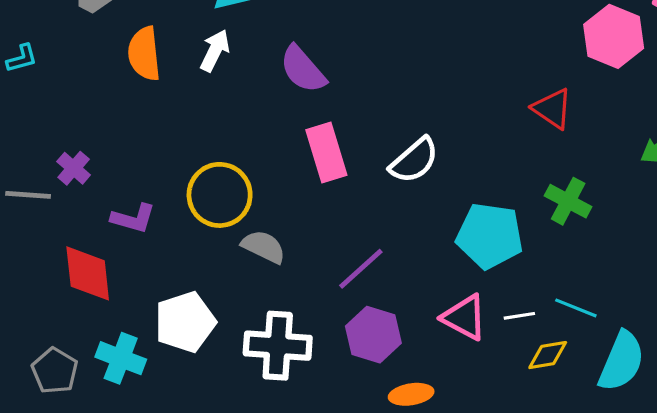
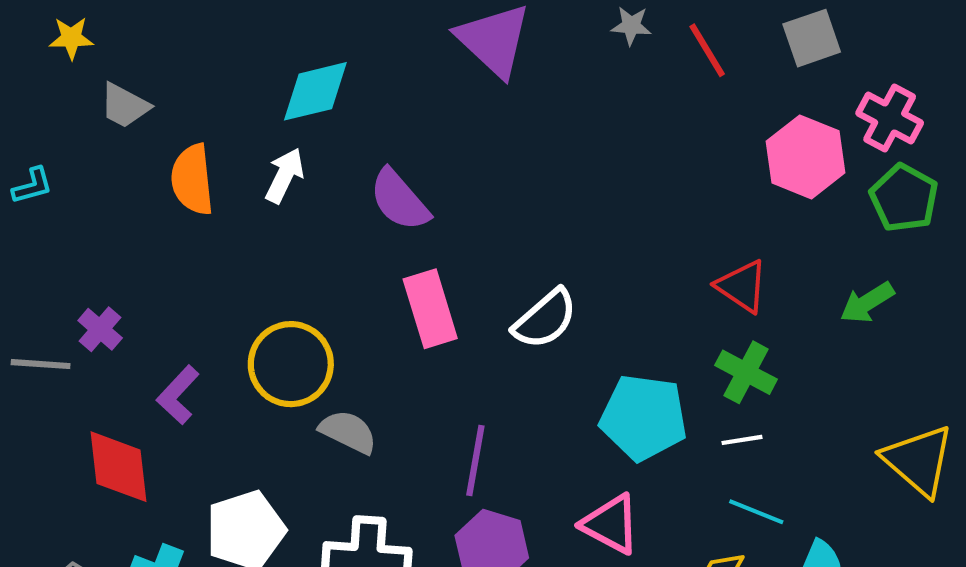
red triangle: (552, 109) -> (742, 286), moved
purple L-shape: (133, 218) -> (178, 395), turned 117
purple line: (361, 269) -> (475, 460), turned -38
white line: (519, 316) -> (742, 440), moved

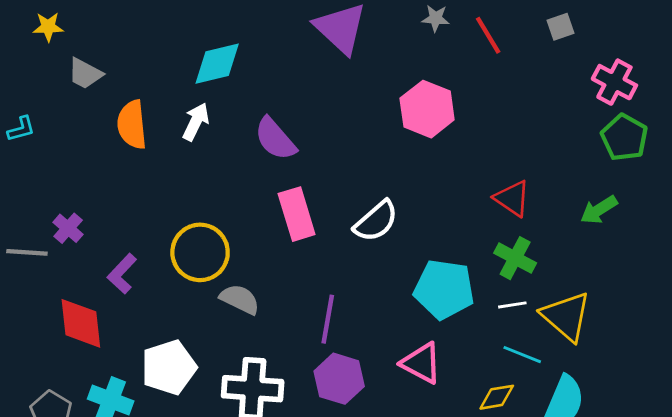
gray square: (812, 38) -> (561, 27), size x0.7
pink hexagon: (806, 157) -> (427, 109), moved
yellow triangle: (918, 460) -> (566, 316), moved

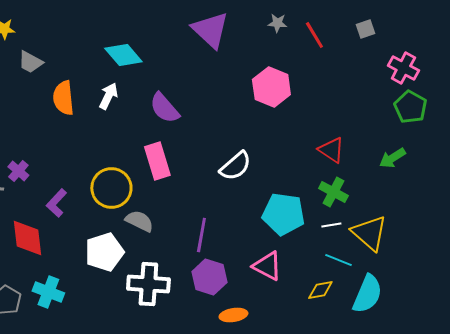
cyan diamond: (217, 64) -> (123, 55), turned 63
pink rectangle: (297, 214) -> (157, 161), moved
white pentagon: (169, 367) -> (104, 252), moved

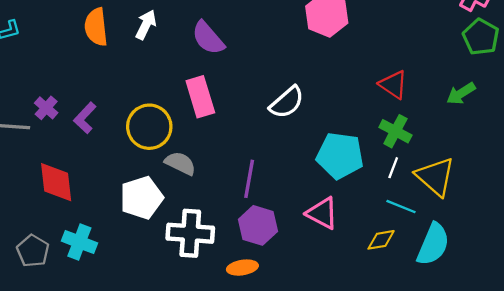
purple L-shape: (56, 203) -> (85, 118), moved
white line: (331, 225) -> (393, 168), turned -60
orange ellipse: (233, 315) -> (242, 268), moved

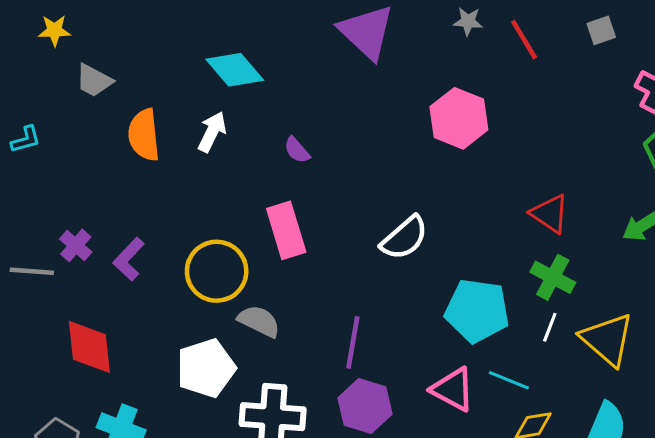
purple semicircle: (208, 38) -> (297, 150), size x0.6
cyan line: (401, 207) -> (509, 380), moved

